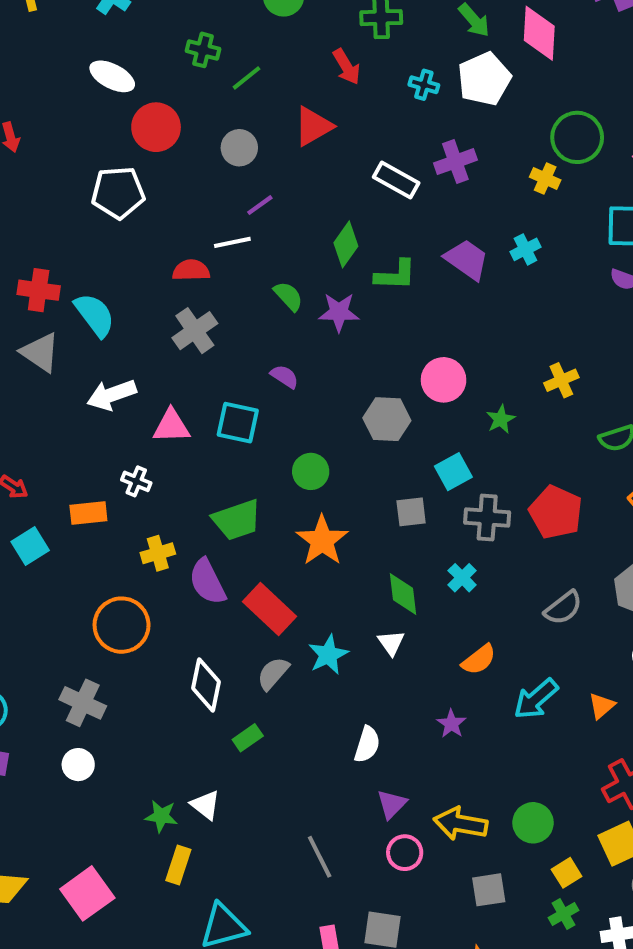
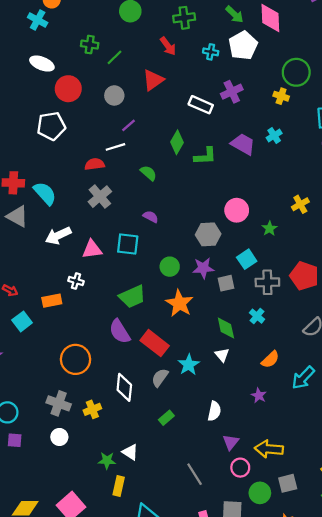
purple star: (339, 312) -> (203, 268), moved
yellow cross: (158, 553) -> (92, 409), moved
green rectangle: (248, 738) -> (166, 418), moved
green circle: (533, 823) -> (260, 493), moved

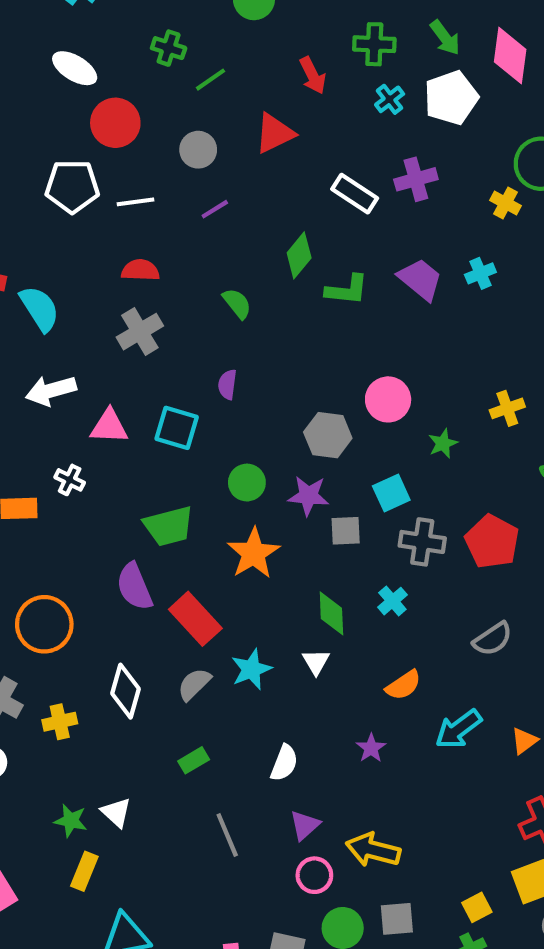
green cross: (184, 18) -> (374, 44), moved
cyan cross: (211, 52) -> (390, 99), turned 32
white line: (115, 147) -> (136, 202), moved
purple semicircle: (151, 217) -> (227, 384), turned -120
gray line: (195, 474) -> (227, 835), moved

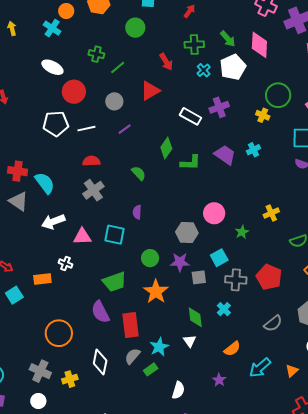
red rectangle: (195, 619) -> (131, 325), turned 40
green rectangle: (194, 760) -> (151, 369), moved

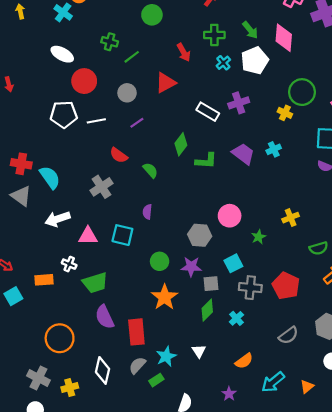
red semicircle: (91, 161) -> (119, 155), moved, turned -144
green trapezoid: (114, 282) -> (95, 283), moved
green diamond: (195, 317) -> (207, 310), moved, turned 50

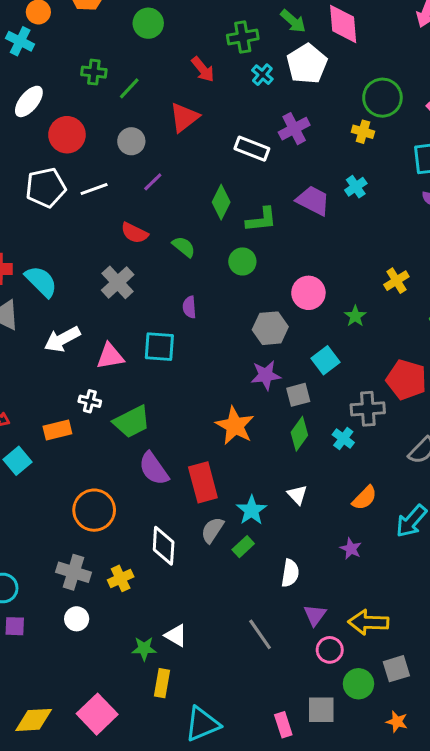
white ellipse: (62, 54) -> (29, 101), turned -70
green circle: (160, 261) -> (242, 261), moved
gray cross: (250, 288) -> (368, 409), moved

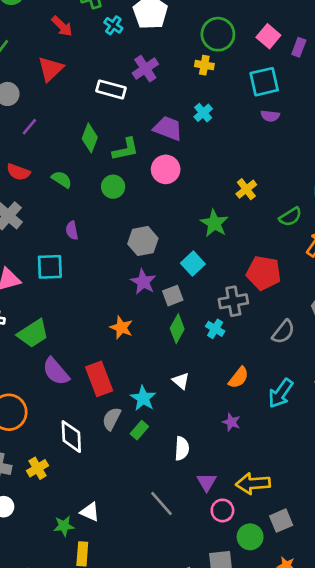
pink circle: (308, 293) -> (166, 169), moved
green star: (355, 316) -> (214, 223), size x1.5
purple star: (266, 375) -> (143, 282), turned -30
orange star: (235, 426) -> (121, 328), size x0.7

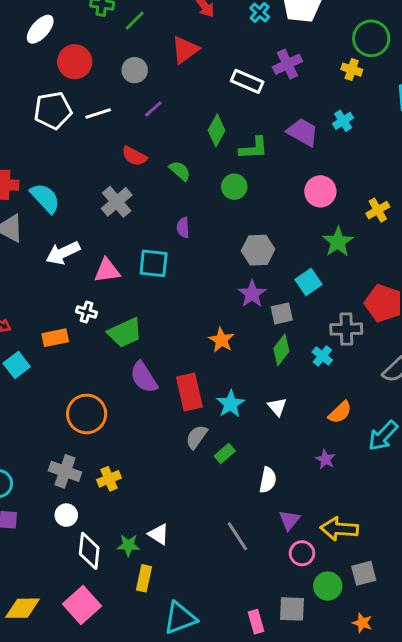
pink circle: (166, 169) -> (320, 191), moved
cyan star: (143, 398) -> (231, 404), moved
white diamond: (71, 437) -> (89, 551), moved

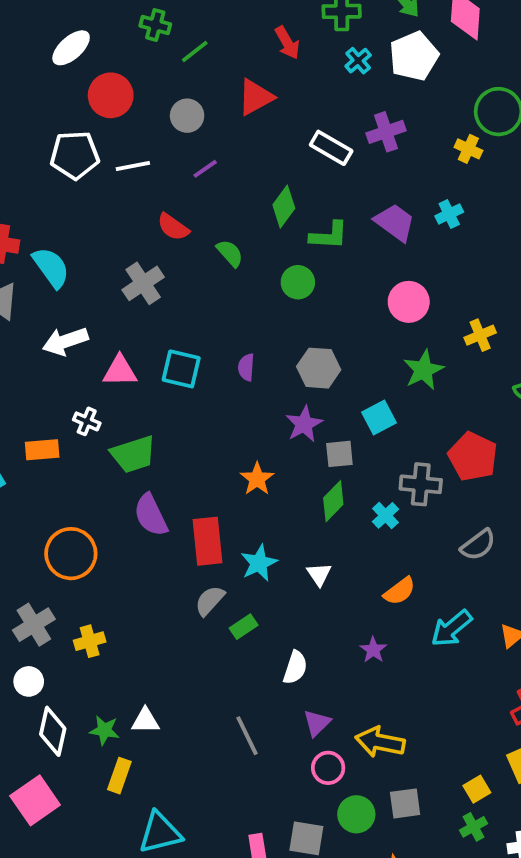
purple semicircle: (183, 228) -> (246, 367), moved
gray cross: (65, 471) -> (34, 625), turned 32
white triangle: (159, 534) -> (145, 721), turned -40

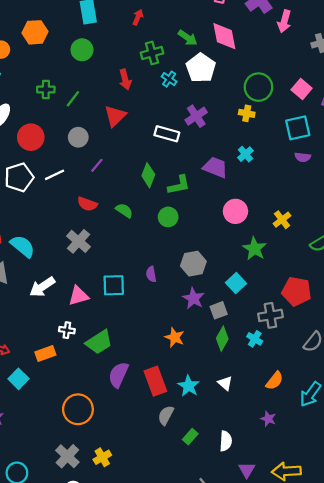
red arrow: (287, 43) -> (125, 80), turned 30
purple semicircle: (151, 515) -> (118, 375), turned 65
green rectangle: (244, 627) -> (190, 437), moved

